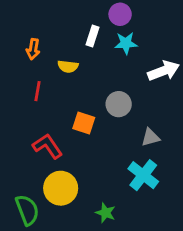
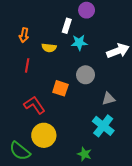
cyan star: (126, 43) -> (79, 42), moved
green semicircle: (27, 210) -> (20, 151), turned 150
green star: (106, 213) -> (84, 154), moved

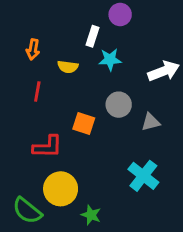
gray triangle: (108, 99) -> (151, 122), moved
red L-shape: (34, 105) -> (47, 147), turned 125
green star: (84, 154) -> (91, 215), moved

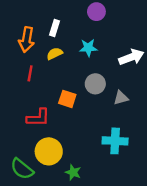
white rectangle: (93, 36) -> (55, 28), moved
orange arrow: (33, 49) -> (27, 40), size x1.5
yellow semicircle: (68, 67) -> (55, 54), turned 147
cyan cross: (143, 176) -> (115, 141), turned -35

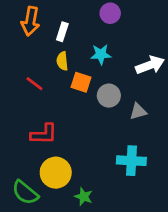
orange arrow: (27, 40) -> (30, 21), moved
yellow semicircle: (55, 54) -> (62, 61), turned -70
red line: (30, 73) -> (34, 84), turned -63
orange square: (67, 99) -> (81, 82), moved

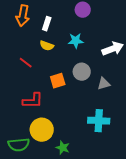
yellow semicircle: (62, 61) -> (47, 46), turned -64
orange square: (81, 82) -> (58, 81), moved, turned -35
green semicircle: (25, 193) -> (19, 145), turned -45

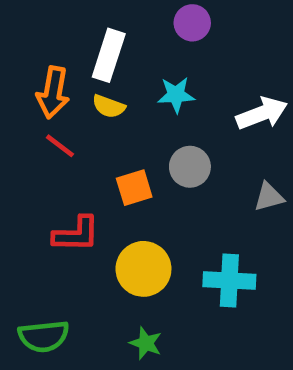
orange arrow: (23, 16) -> (53, 92), moved
white rectangle: (47, 24) -> (109, 55), size x1.5
gray triangle: (104, 84) -> (269, 197), moved
yellow circle: (42, 130) -> (143, 269), moved

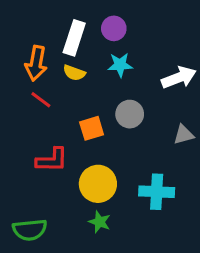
purple circle: (192, 23) -> (114, 28), moved
green star: (146, 343) -> (100, 222), moved

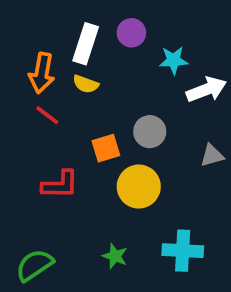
cyan star: (120, 65) -> (174, 60), moved
yellow circle: (98, 184) -> (139, 187), moved
cyan cross: (157, 192) -> (183, 251), moved
green semicircle: (30, 230) -> (34, 265), turned 152

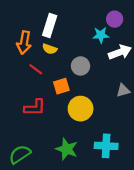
purple circle: (131, 33) -> (115, 19), moved
red line: (47, 115) -> (36, 69), moved
gray circle: (150, 132) -> (81, 66), moved
green star: (115, 256) -> (67, 149), size x1.5

